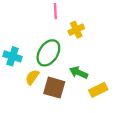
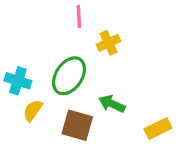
yellow semicircle: (32, 77) -> (33, 110), moved
yellow rectangle: (98, 90) -> (158, 129), moved

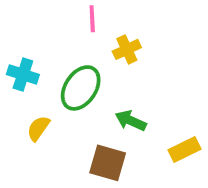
cyan cross: (18, 81) -> (23, 74), moved
brown square: (77, 125) -> (108, 163), moved

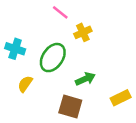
pink line: (92, 19) -> (60, 12), turned -48
green arrow: (131, 121) -> (85, 79), turned 132

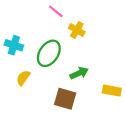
yellow cross: (83, 32) -> (77, 30), turned -35
yellow rectangle: (121, 98) -> (112, 91), turned 36

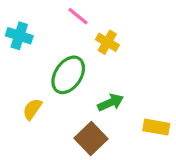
cyan cross: (14, 45) -> (19, 36), moved
brown square: (65, 99) -> (91, 138), turned 30

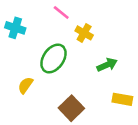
green arrow: (111, 103) -> (107, 65), moved

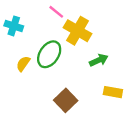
yellow cross: (84, 33) -> (77, 31), size x1.6
yellow semicircle: (25, 85) -> (23, 64), moved

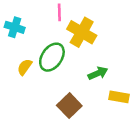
pink line: (56, 12) -> (59, 12), turned 49
green arrow: (99, 60) -> (98, 73), moved

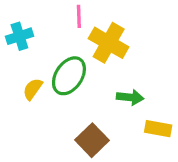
cyan cross: (15, 27) -> (19, 36), turned -36
green arrow: (98, 73) -> (130, 97), turned 30

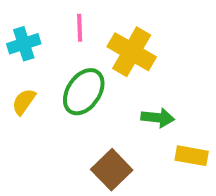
pink line: (79, 16) -> (80, 28), moved
yellow semicircle: (33, 89) -> (24, 102), moved

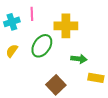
pink line: (80, 28) -> (32, 14), moved
yellow cross: (132, 52) -> (66, 26), turned -30

